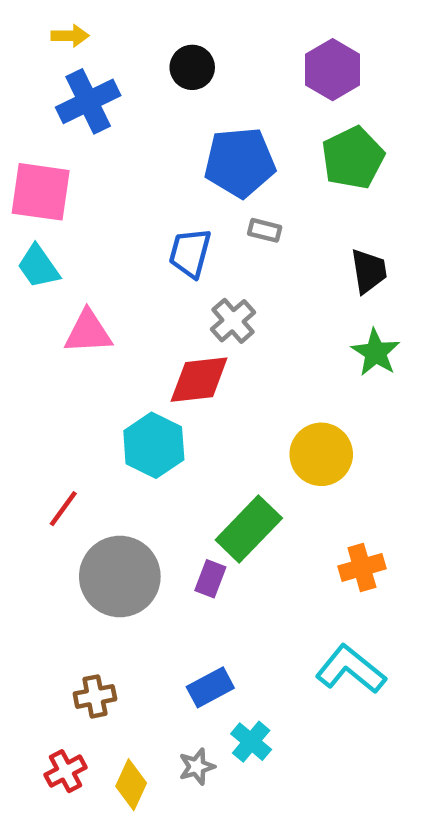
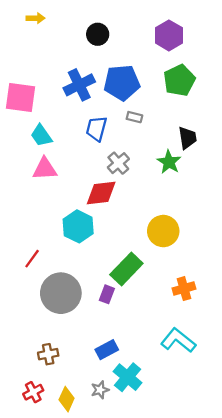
blue cross: (88, 101) -> (79, 85), moved
cyan trapezoid: (38, 266) -> (41, 136), moved
green star: (376, 352) -> (169, 162), moved
cyan cross: (251, 742) -> (128, 377), size x1.4

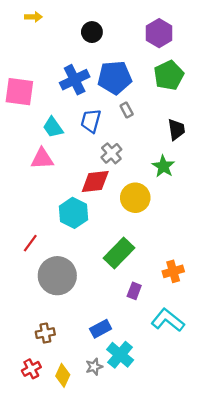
gray rectangle: (134, 117) -> (127, 110), turned 48
cyan trapezoid: (41, 136) -> (53, 127), moved
green star: (169, 162) -> (163, 166), moved
yellow circle: (163, 231) -> (135, 198), moved
purple rectangle: (107, 294) -> (134, 291), moved

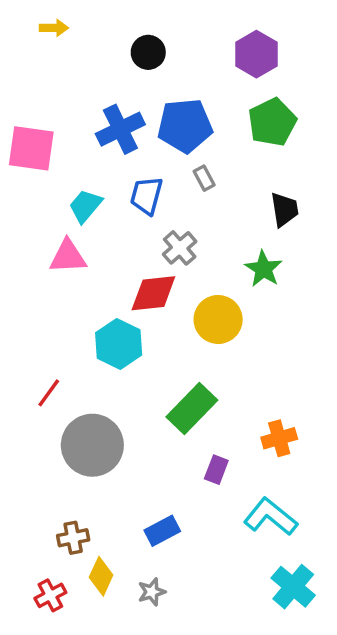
cyan trapezoid: (53, 127) -> (85, 206), turned 75
cyan cross: (120, 355) -> (293, 587), moved
yellow diamond: (63, 375) -> (101, 576), moved

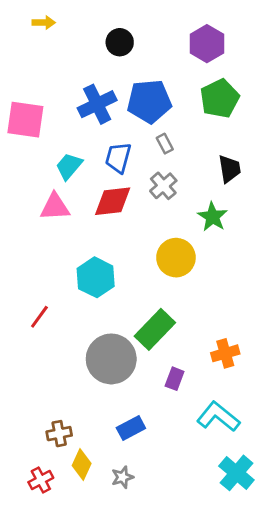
gray cross: (180, 248) -> (163, 186), moved
red diamond: (153, 293) -> (113, 201), moved
gray circle: (92, 445) -> (111, 359), moved

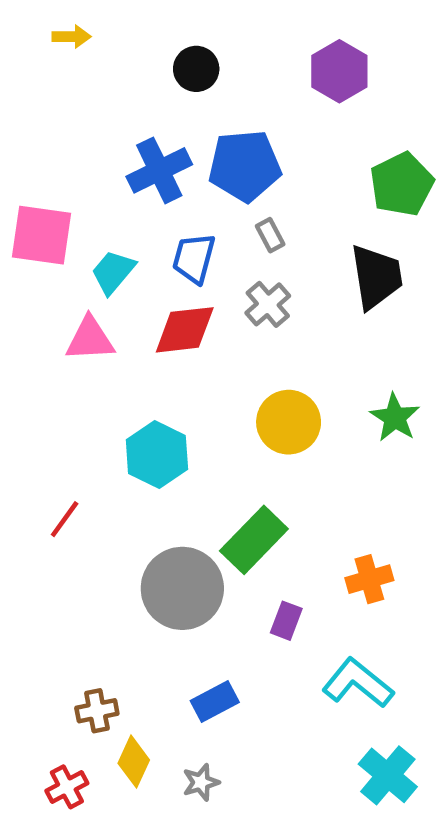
green pentagon: (220, 99) -> (402, 184), moved
pink square: (25, 120) -> (41, 235), moved
black trapezoid: (229, 169) -> (376, 277), size x1.4
green star: (213, 217) -> (395, 418), moved

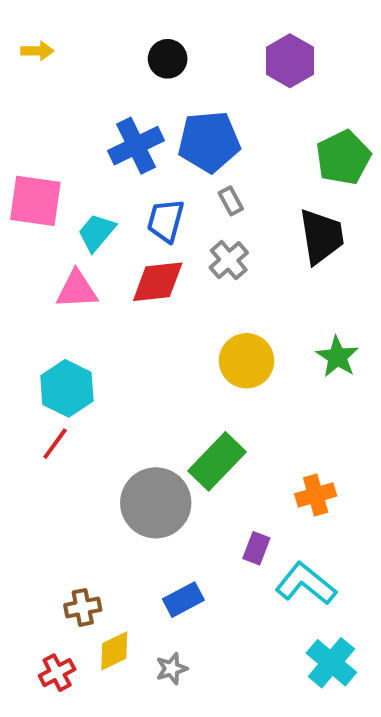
yellow arrow: (72, 37) -> (37, 51), moved
cyan hexagon: (157, 454) -> (67, 388), moved
purple rectangle: (286, 621) -> (256, 548), moved
yellow diamond: (134, 762) -> (114, 651), turned 39

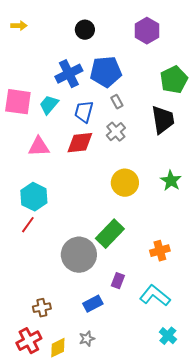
cyan trapezoid: (97, 232) -> (49, 105), moved
purple rectangle: (256, 548) -> (118, 281), moved
yellow diamond: (114, 651) -> (58, 348), moved
cyan cross: (331, 663) -> (168, 336), size x0.7
red cross: (57, 673) -> (29, 341), size x1.4

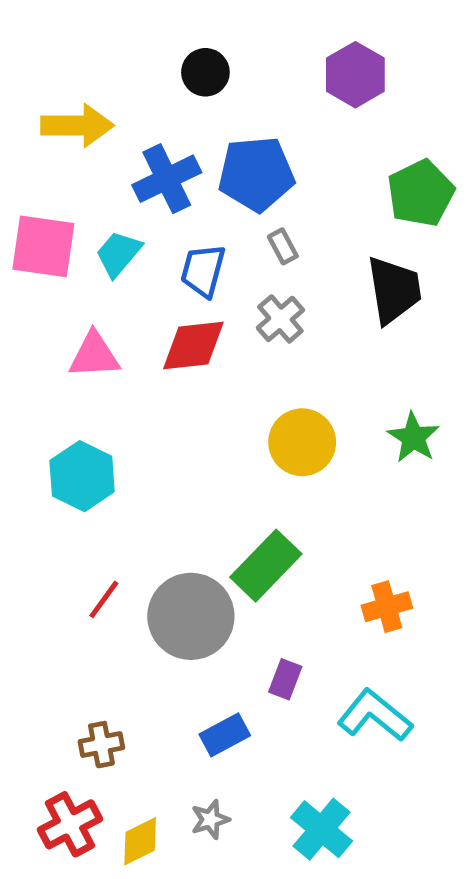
yellow arrow: (19, 26) -> (77, 125), moved, size x1.8
red line: (28, 225) -> (104, 599), moved
cyan cross: (168, 336) -> (322, 829), moved, size x1.4

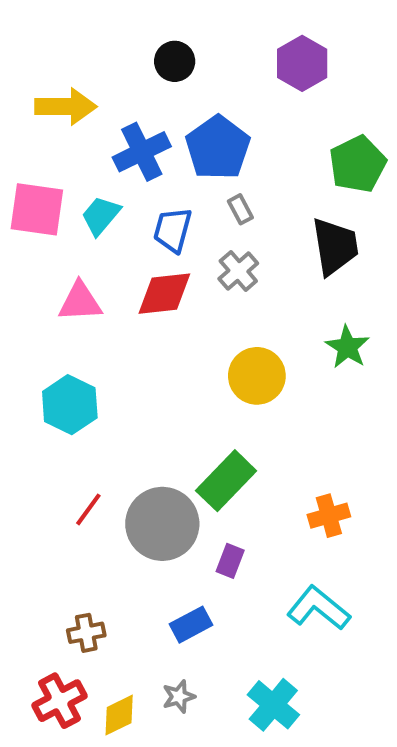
blue pentagon: (256, 174) -> (218, 148), turned -30
green star: (413, 437) -> (347, 347), moved
purple rectangle: (285, 679) -> (230, 561), moved

